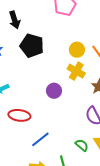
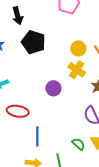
blue line: (40, 139) -> (37, 136), turned -54

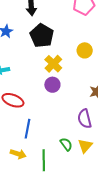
yellow cross: (77, 70) -> (53, 64), moved

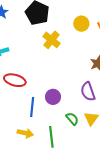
purple circle: (52, 85) -> (53, 97), moved

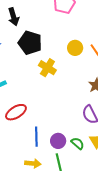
red ellipse: (15, 80) -> (16, 112), turned -40
purple circle: (53, 97) -> (58, 141), moved

